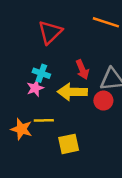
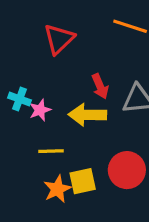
cyan cross: (41, 73) -> (19, 99), moved
red circle: (103, 101) -> (127, 170), moved, size x1.5
orange star: (21, 129) -> (57, 189), moved, turned 30

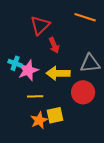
red arrow: (100, 86) -> (54, 45), moved
pink star: (40, 110) -> (28, 70), size x1.5
red circle: (127, 170) -> (83, 92), moved

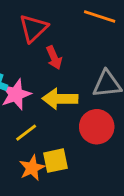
yellow line: (35, 96) -> (26, 133), turned -35

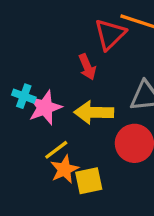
red triangle: (33, 28) -> (110, 34), moved
orange star: (32, 168) -> (64, 169), moved

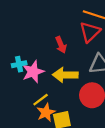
red triangle: (110, 34) -> (90, 32), moved
cyan cross: (24, 96) -> (19, 64), turned -32

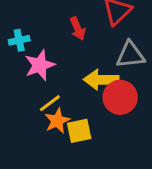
cyan cross: (19, 64) -> (19, 40), moved
yellow arrow: (65, 75) -> (101, 80), moved

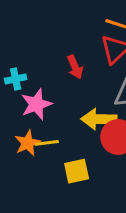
yellow line: (50, 103) -> (47, 143), turned 30
orange star: (57, 121) -> (27, 143), moved

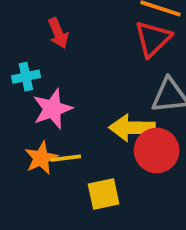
red arrow: (75, 67) -> (58, 33), moved

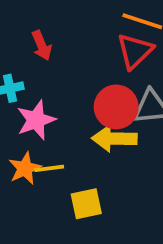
red circle: (157, 150) -> (116, 107), moved

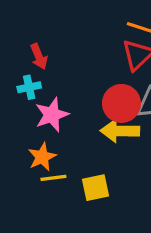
red arrow: (42, 45) -> (39, 56), moved
yellow line: (49, 168) -> (53, 178), moved

